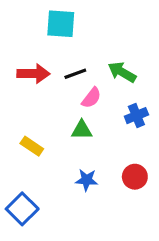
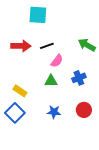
green arrow: (122, 72) -> (87, 45), moved
blue cross: (136, 116) -> (79, 78), moved
blue square: (22, 209) -> (15, 113), moved

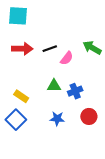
cyan square: (38, 15) -> (18, 16), moved
pink semicircle: (57, 61) -> (67, 58), moved
blue cross: (79, 78) -> (75, 91), moved

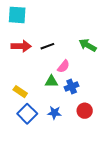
pink semicircle: (67, 58) -> (63, 66), moved
blue square: (16, 120) -> (27, 114), moved

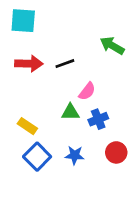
green arrow: (88, 45) -> (112, 46), moved

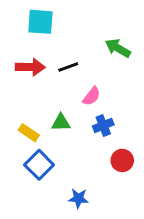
cyan square: (23, 21) -> (40, 22), moved
green triangle: (70, 112) -> (61, 123), moved
blue star: (75, 155) -> (78, 198), moved

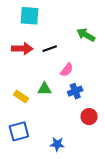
blue square: (39, 165) -> (19, 131), moved, turned 30

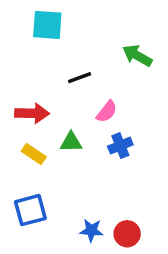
red arrow: (22, 49) -> (32, 113), moved
red circle: (89, 117) -> (127, 234), moved

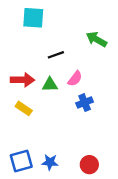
green triangle: (71, 142) -> (50, 85), moved
blue square: (30, 210) -> (21, 161), moved
blue star: (91, 230) -> (50, 162), moved

